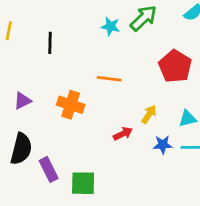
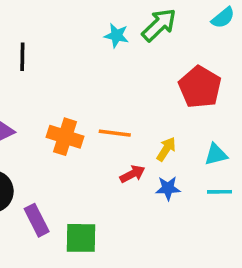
black line: (50, 43) -> (22, 57), moved
orange line: (109, 79) -> (115, 133), moved
blue star: (163, 145) -> (168, 188), moved

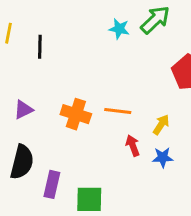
red arrow: (132, 174) -> (133, 146), turned -84
purple rectangle: (37, 220) -> (52, 184), turned 40

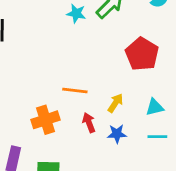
orange cross: (76, 114) -> (45, 120), moved, turned -36

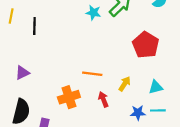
blue star: (117, 134) -> (138, 113), moved

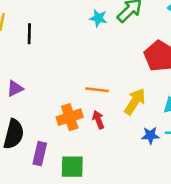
yellow arrow: (125, 84) -> (135, 101), size x1.5
red arrow: (103, 99) -> (98, 120), moved

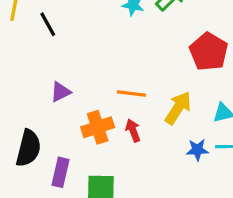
black line: (29, 34) -> (48, 24), turned -30
purple triangle: (15, 88) -> (61, 92), moved

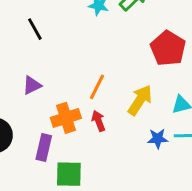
black line: (48, 24) -> (35, 29), moved
orange line: (131, 93) -> (97, 87), turned -70
purple rectangle: (61, 172) -> (44, 147), moved

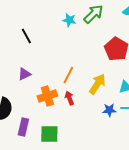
purple rectangle: (44, 147) -> (23, 127), moved

